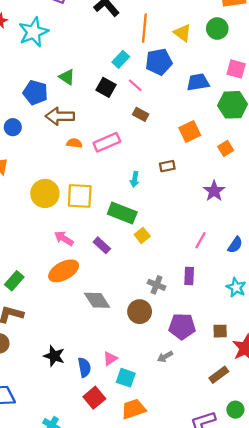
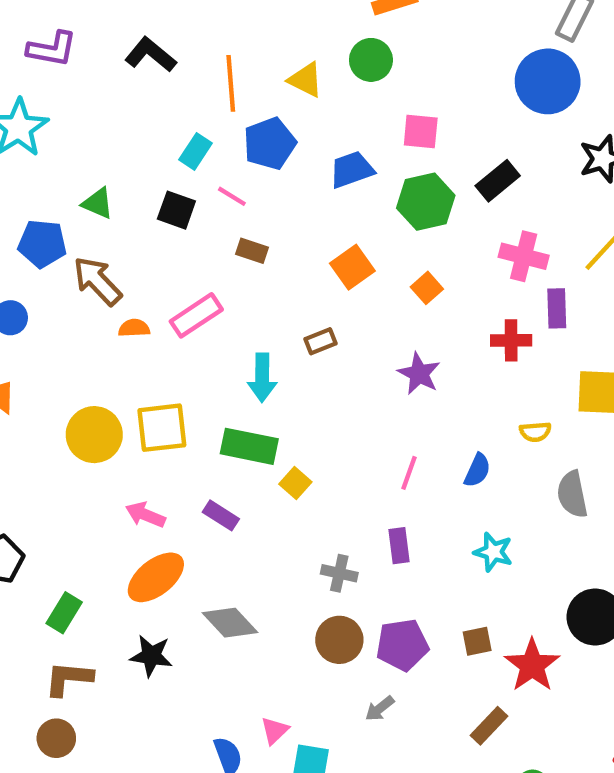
brown arrow: (60, 116) -> (97, 281), turned 56
cyan arrow: (135, 179) -> (262, 378), size x1.5
brown circle: (140, 312) -> (339, 640), moved
black star: (54, 356) -> (151, 656), moved

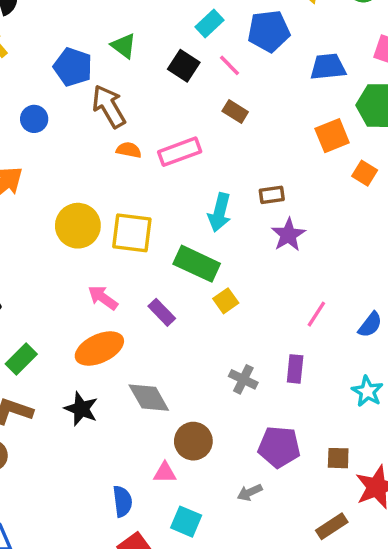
orange square: (352, 267) -> (332, 136), moved
orange square: (427, 288) -> (365, 173), turned -30
purple star: (419, 374) -> (288, 235), moved
brown circle: (339, 640) -> (193, 441), moved
pink triangle: (275, 731) -> (165, 473), moved, turned 30

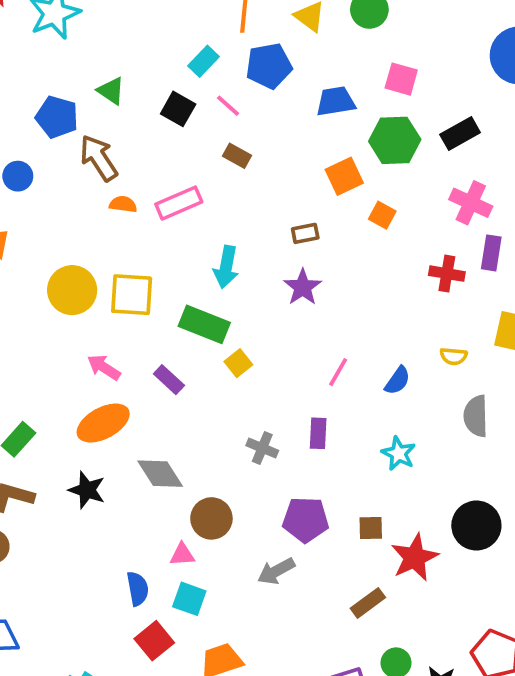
brown rectangle: (272, 195) -> (305, 233), moved
gray arrow: (250, 492) -> (276, 571), size x1.4
cyan square: (186, 522) -> (189, 599), moved

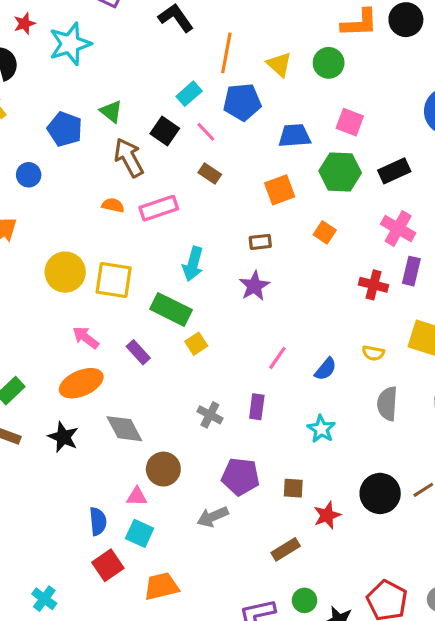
brown arrow: (99, 158) -> (129, 158), moved
orange square: (344, 176) -> (280, 190), moved
red star: (415, 557) -> (327, 515), size x0.7

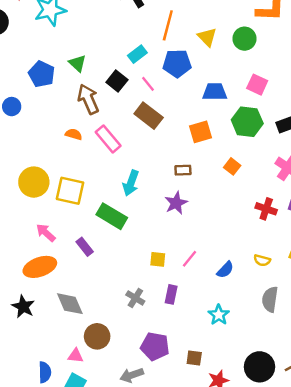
brown rectangle: (210, 173) -> (149, 116), size x1.6
pink rectangle: (159, 208) -> (108, 139), turned 64
yellow square: (196, 344) -> (158, 259), moved, turned 35

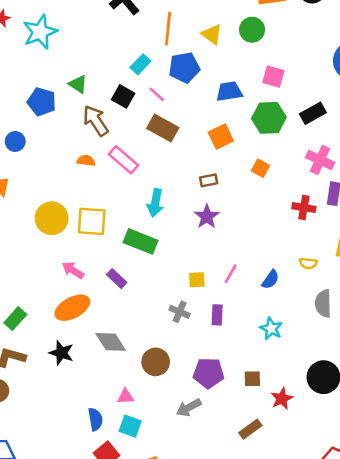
gray cross: (135, 298) -> (180, 312), moved
brown circle: (97, 336) -> (156, 362), moved

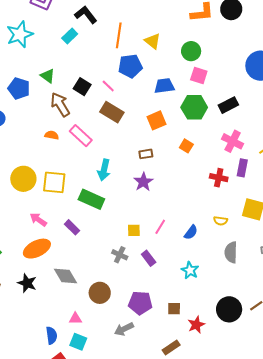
green circle: (252, 30) -> (191, 51), moved
cyan rectangle: (140, 64) -> (70, 36), moved
purple rectangle: (217, 315) -> (149, 258), turned -42

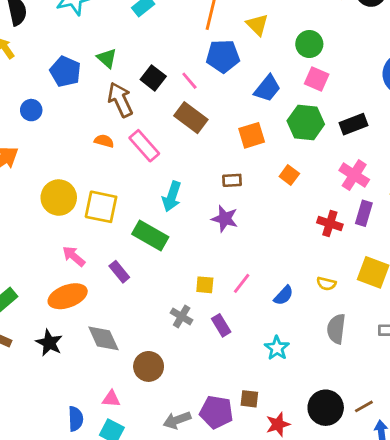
blue trapezoid: (164, 86) -> (267, 88), turned 130
purple star: (143, 182) -> (225, 219), turned -30
purple pentagon: (140, 303) -> (216, 412), moved

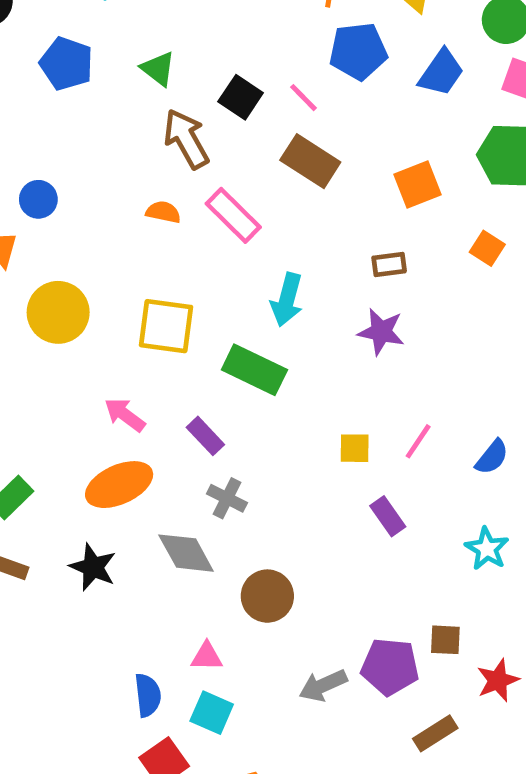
blue pentagon: (65, 72) -> (66, 64), moved
blue trapezoid: (267, 88) -> (441, 73), moved
blue circle: (31, 110) -> (38, 199), moved
yellow circle: (59, 198) -> (58, 312), moved
gray cross: (182, 316) -> (227, 498), moved

